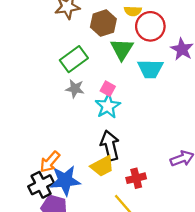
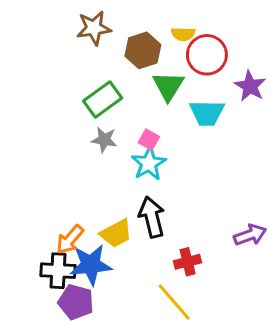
yellow trapezoid: (102, 166) -> (116, 233), moved
black cross: (41, 185) -> (58, 271), turned 30

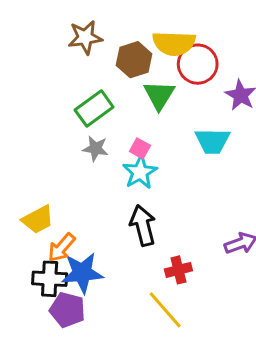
yellow semicircle: (183, 34) -> (174, 43), size x1.8
cyan trapezoid: (207, 113) -> (212, 141), moved
yellow trapezoid: (116, 233) -> (38, 220), moved

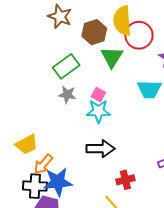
brown star: (85, 37) -> (60, 17), turned 30
yellow semicircle: (174, 43) -> (122, 21), turned 84
cyan star: (140, 172) -> (98, 111), turned 30
black arrow: (143, 225) -> (100, 149), turned 104

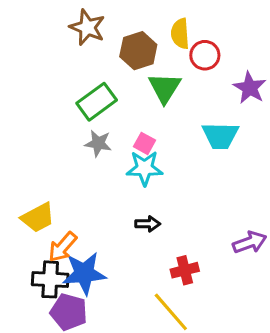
yellow semicircle: (122, 21) -> (180, 34), size x0.7
red circle: (139, 35) -> (205, 55), size x0.7
black arrow: (100, 149) -> (148, 224), size x0.6

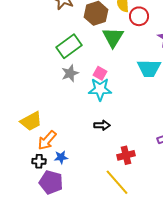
gray star: (98, 143) -> (70, 73), turned -30
blue star: (84, 273) -> (61, 157), size x0.5
black cross: (50, 279) -> (39, 161), size x0.6

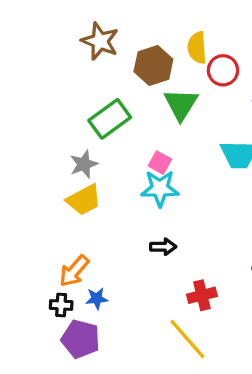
gray star: (70, 73) -> (84, 164), moved
yellow trapezoid: (31, 121) -> (84, 200), moved

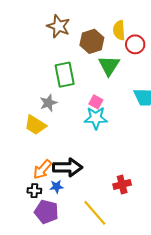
green rectangle: (110, 119) -> (65, 75), turned -65
yellow trapezoid: (84, 200) -> (35, 125), moved, turned 60
black arrow: (163, 247) -> (68, 167), moved, size x1.8
yellow line: (187, 339) -> (95, 213), moved

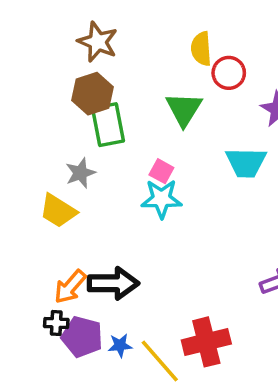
brown hexagon: (92, 41) -> (92, 94), moved
red cross: (122, 185) -> (206, 342), moved, size x1.5
blue star: (57, 187) -> (120, 345), moved
purple pentagon: (46, 212) -> (82, 337), moved

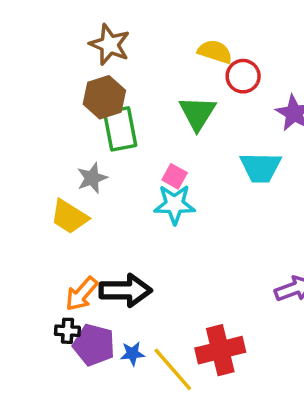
yellow semicircle: (201, 49) -> (215, 52), turned 112

